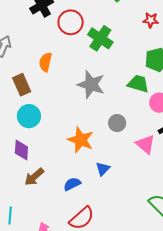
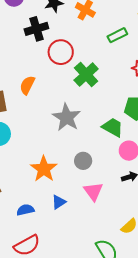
pink triangle: (145, 144) -> (93, 191), moved

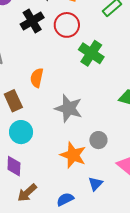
red circle: (61, 52) -> (67, 25), moved
gray star: (66, 117) -> (69, 108), moved
gray circle: (83, 161) -> (98, 140), moved

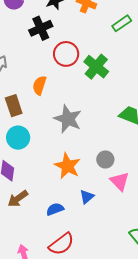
red circle: (67, 25) -> (66, 54), moved
gray circle: (98, 140) -> (105, 159), moved

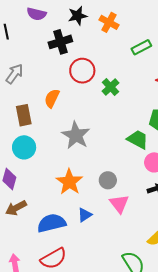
green cross: (96, 67) -> (111, 87), size x0.7
blue semicircle: (55, 209) -> (52, 223), size x1.6

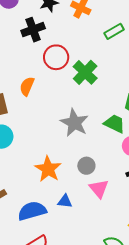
green cross: (111, 87) -> (85, 72), size x1.4
gray star: (76, 135) -> (74, 123), moved
blue triangle: (85, 215) -> (65, 201), turned 42

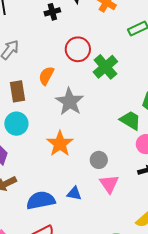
black cross: (33, 30) -> (52, 12), moved, size x0.7
gray star: (74, 123) -> (70, 102), moved
orange star: (48, 169) -> (60, 144), moved

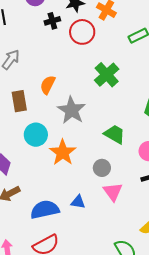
red circle: (78, 49) -> (82, 32), moved
green trapezoid: (130, 120) -> (115, 134), moved
cyan circle: (16, 124) -> (36, 135), moved

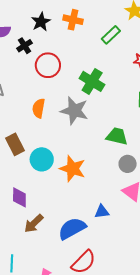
red circle: (82, 32) -> (48, 65), moved
brown rectangle: (19, 101) -> (15, 144), moved
gray star: (71, 110) -> (74, 111), moved
gray circle: (102, 168) -> (128, 164), moved

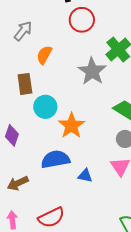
orange semicircle: (39, 108) -> (44, 55), moved
brown arrow: (34, 223) -> (18, 183), moved
blue semicircle: (72, 228) -> (55, 159), moved

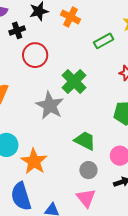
blue semicircle: (55, 159) -> (21, 196), turned -92

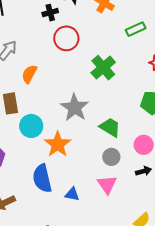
gray star: (50, 106) -> (75, 108), moved

